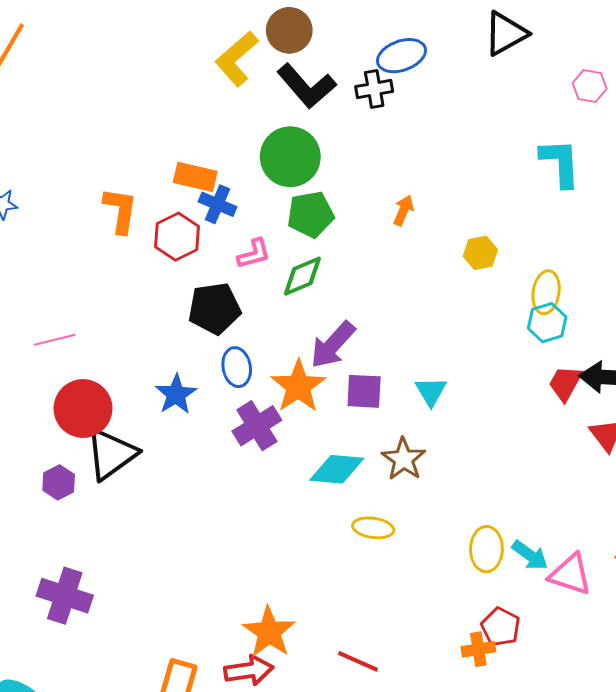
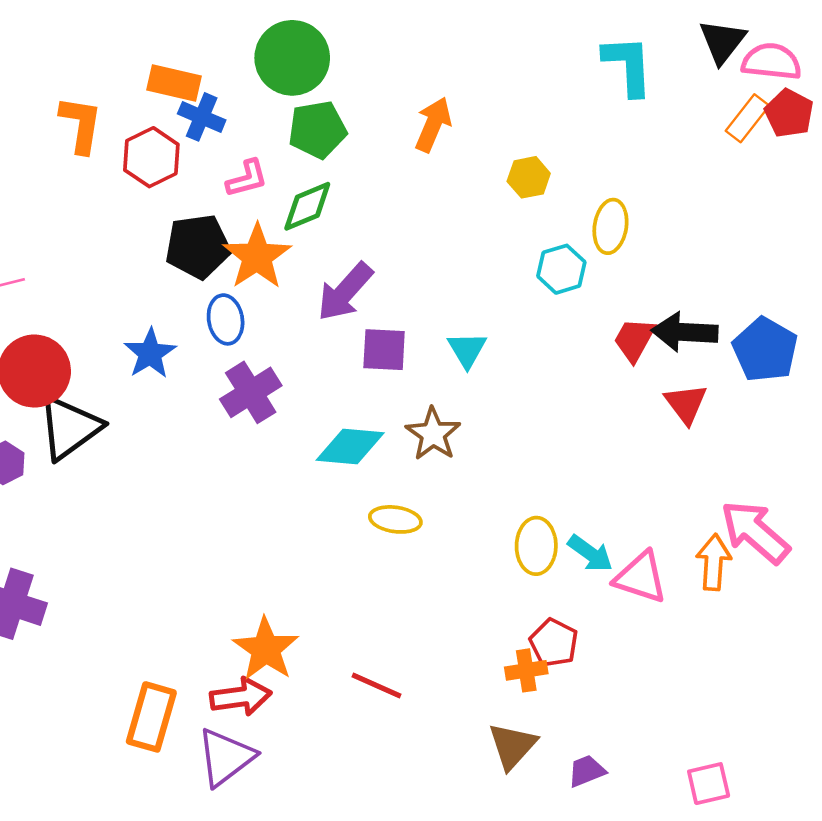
orange arrow: (404, 210) -> (433, 125), size x1.4
cyan hexagon: (547, 323) -> (561, 269), moved
orange star: (298, 386) -> (257, 257), moved

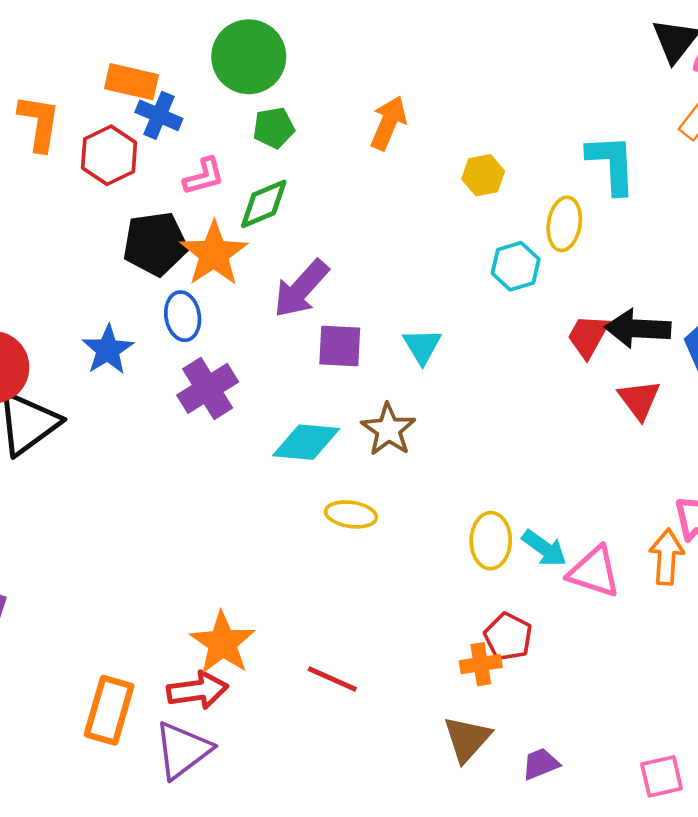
cyan L-shape: (628, 65) -> (612, 164), moved
green pentagon: (317, 130) -> (274, 128), size x0.7

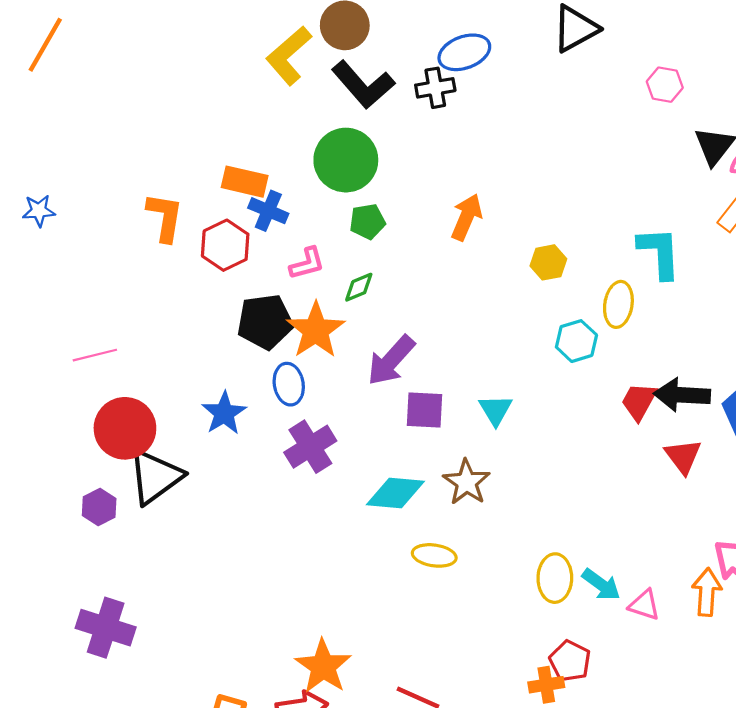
green diamond: (264, 204) -> (359, 287), size x0.7
pink triangle: (594, 572) -> (644, 605), size x0.7

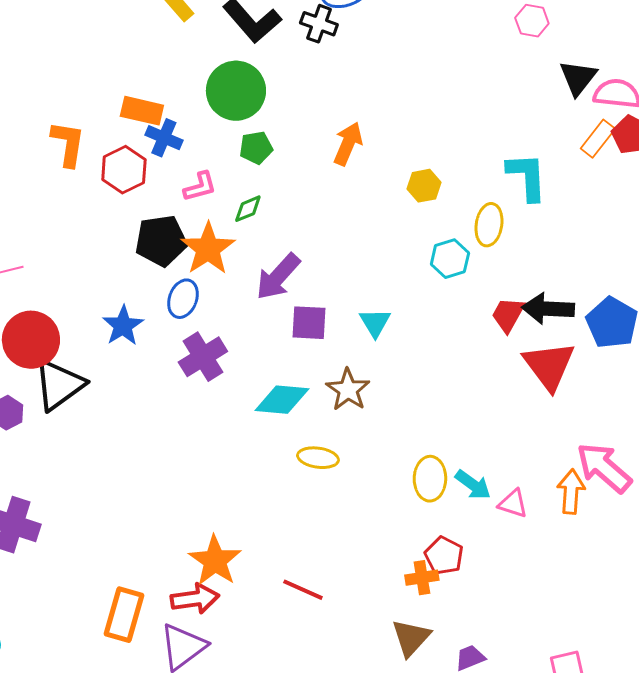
black cross: (435, 88) -> (319, 24), turned 30
blue ellipse: (289, 384) -> (183, 299), turned 30
red triangle: (683, 456) -> (549, 366), size x1.5

